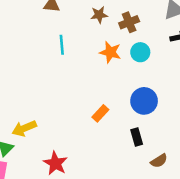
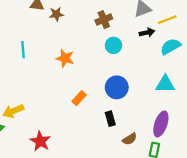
brown star: (99, 15) -> (56, 14), moved
cyan line: (62, 45) -> (23, 50), moved
orange star: (110, 52) -> (65, 58), moved

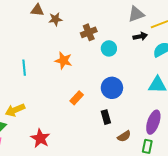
brown cross: (104, 20) -> (89, 32), moved
cyan line: (23, 50) -> (24, 68), moved

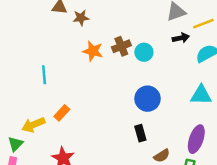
brown cross: (89, 32) -> (121, 46), moved
orange star: (63, 61) -> (93, 51), moved
orange rectangle: (77, 98) -> (62, 113), moved

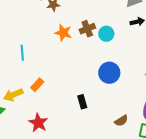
black rectangle: (140, 133) -> (82, 102), moved

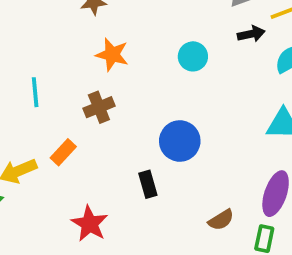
brown cross: (87, 29) -> (99, 107), moved
blue circle: (109, 73) -> (180, 141), moved
red star: (38, 123) -> (90, 224), moved

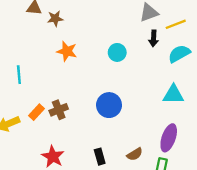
black arrow: (251, 34) -> (153, 38), turned 105
brown cross: (99, 107) -> (59, 110), moved
black rectangle: (148, 184) -> (100, 157), moved

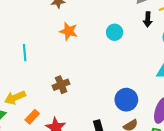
blue circle: (109, 105) -> (126, 100), moved
orange rectangle: (36, 112) -> (32, 117), moved

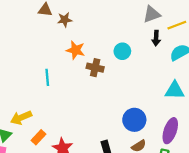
cyan line: (25, 53) -> (47, 77), moved
brown cross: (61, 85) -> (95, 68), moved, turned 35

